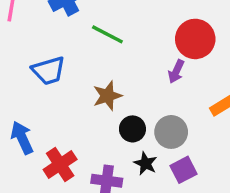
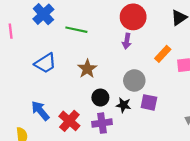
black circle: (132, 129) -> (100, 98), moved
purple square: (184, 170) -> (149, 102), turned -35

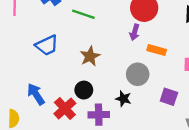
orange rectangle: (163, 54) -> (157, 50), moved, turned 56
black circle: (100, 98) -> (84, 90), moved
purple square: (149, 102) -> (169, 97), moved

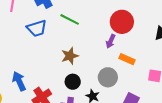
blue trapezoid: (47, 45) -> (37, 28), moved
black circle: (84, 90) -> (73, 82), moved

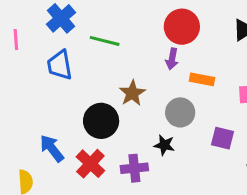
blue trapezoid: (37, 28) -> (60, 65), turned 110
brown star: (70, 56) -> (132, 93), moved
black circle: (73, 82) -> (101, 121), moved, size x1.5

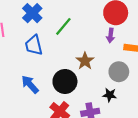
green line: (105, 41) -> (63, 26), turned -60
blue arrow: (52, 148) -> (30, 84), moved

